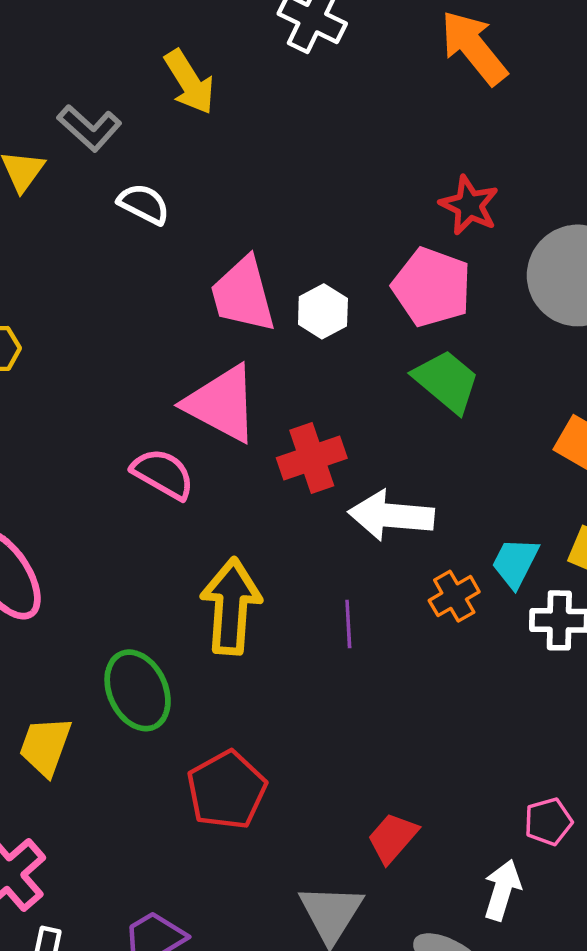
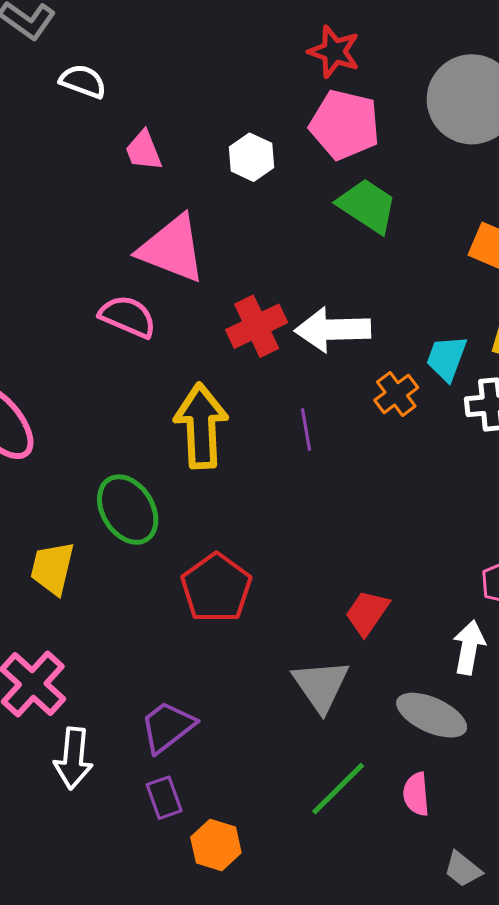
red star: (469, 205) -> (334, 52), moved
pink trapezoid: (243, 295) -> (144, 151), moved, size x0.6
red cross: (312, 458) -> (257, 326), moved

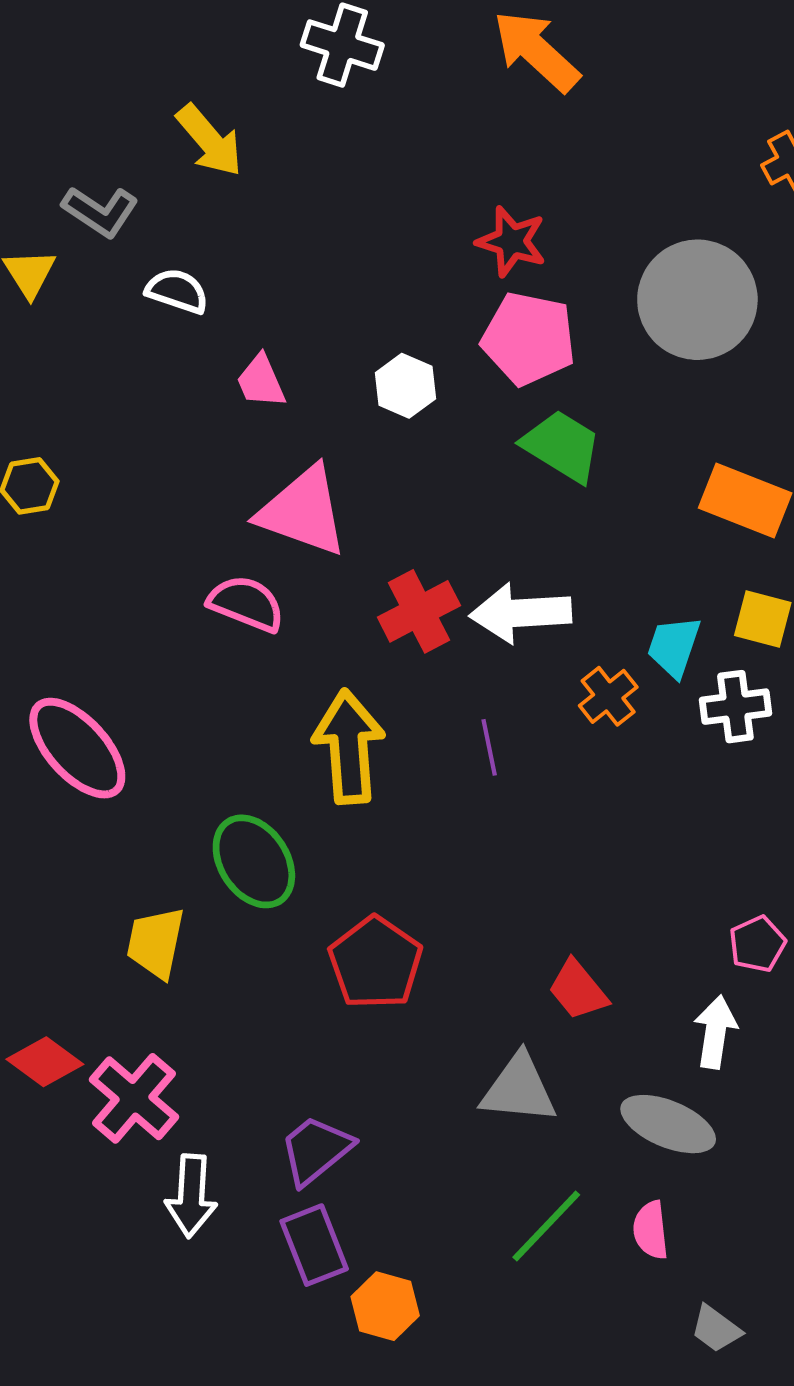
red trapezoid: (367, 613) -> (578, 990), turned -72
gray triangle: (321, 686) -> (519, 1089), turned -48
purple rectangle: (164, 798) -> (314, 1245), size x1.4

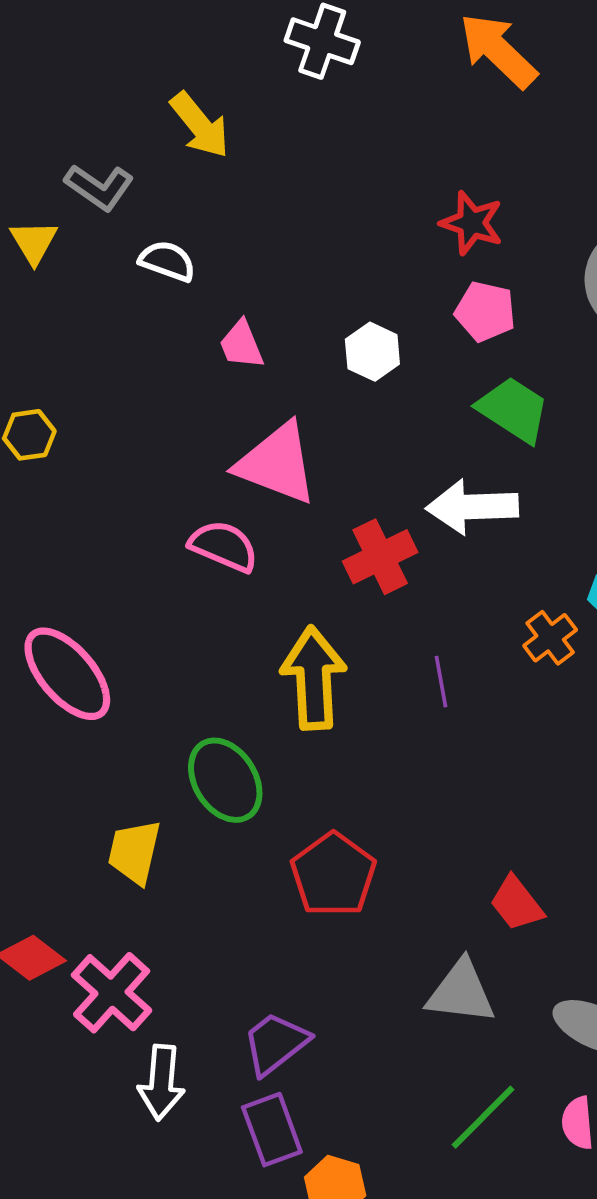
pink pentagon: (529, 339) -> (485, 311), size x0.7
white arrow: (521, 613) -> (472, 507), moved

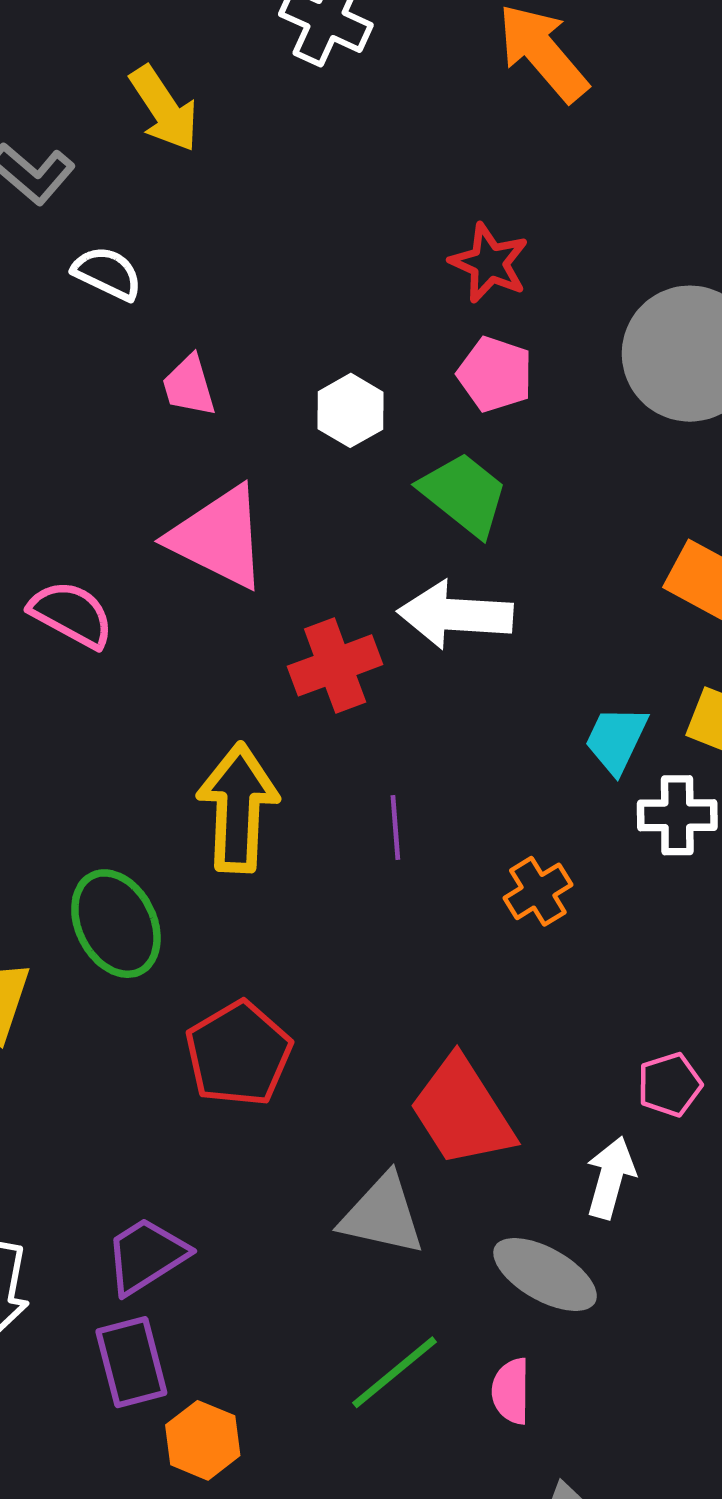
green trapezoid: (513, 410) -> (464, 494), moved
pink semicircle: (224, 546) -> (71, 614), moved
orange cross: (550, 638) -> (538, 891), moved
red trapezoid: (517, 903) -> (462, 1112), size x1.6

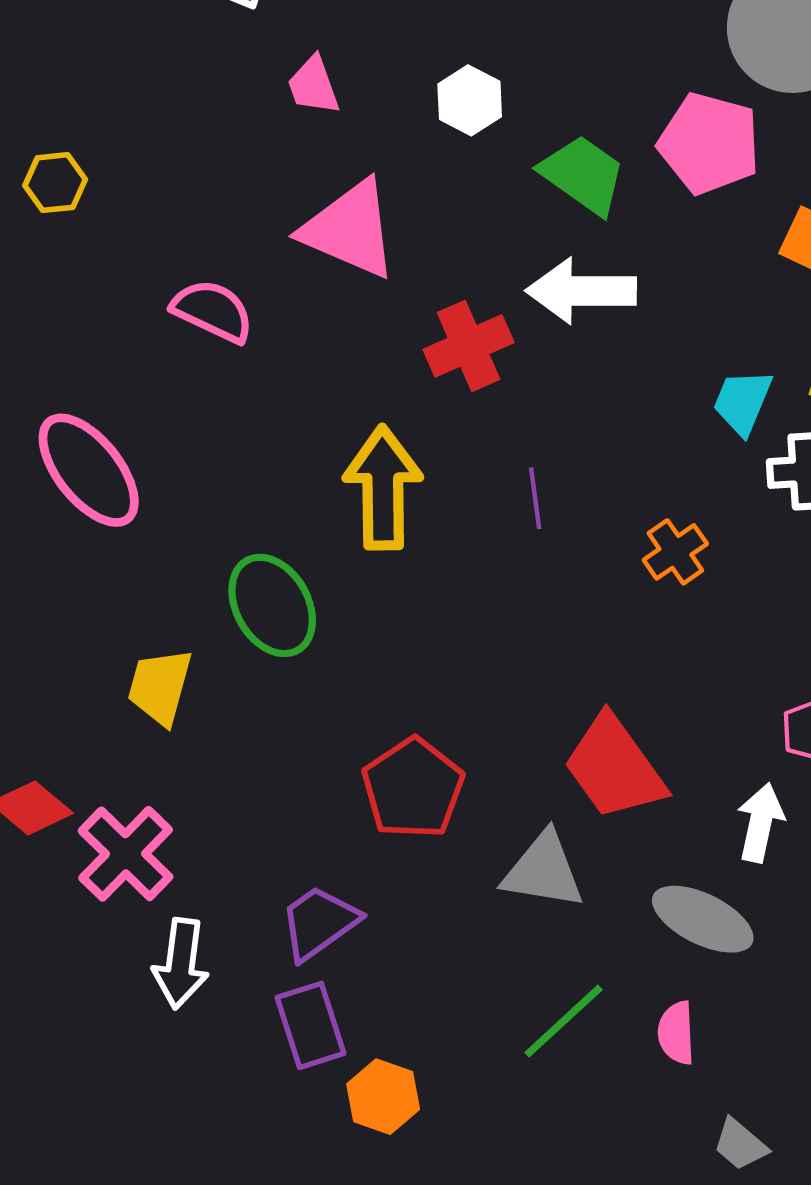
pink pentagon: (495, 374) -> (709, 143), moved, size x1.4
red pentagon: (238, 1054) -> (413, 788), moved

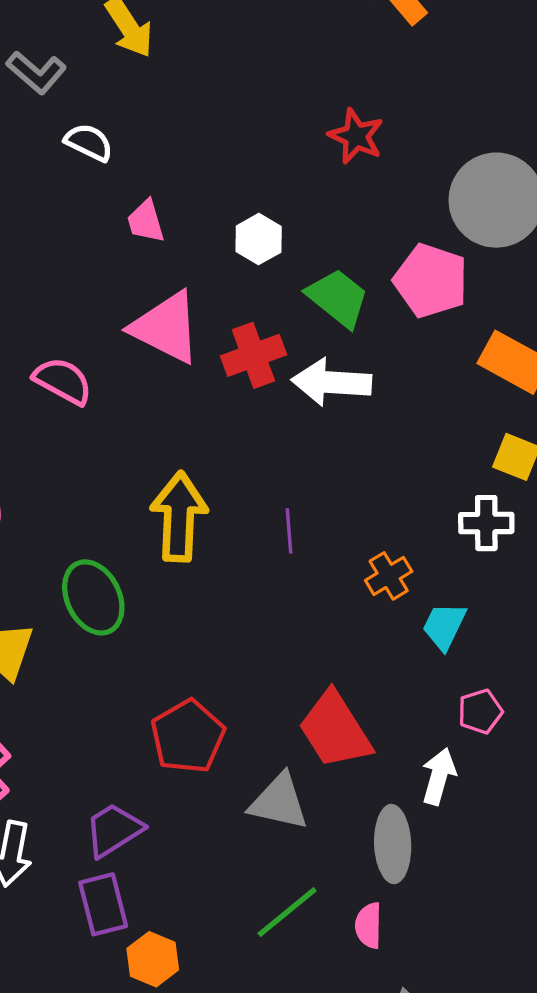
red cross: (469, 346) -> (253, 355), moved
cyan trapezoid: (742, 402) -> (444, 626), moved
gray ellipse: (703, 919) -> (393, 844), turned 58

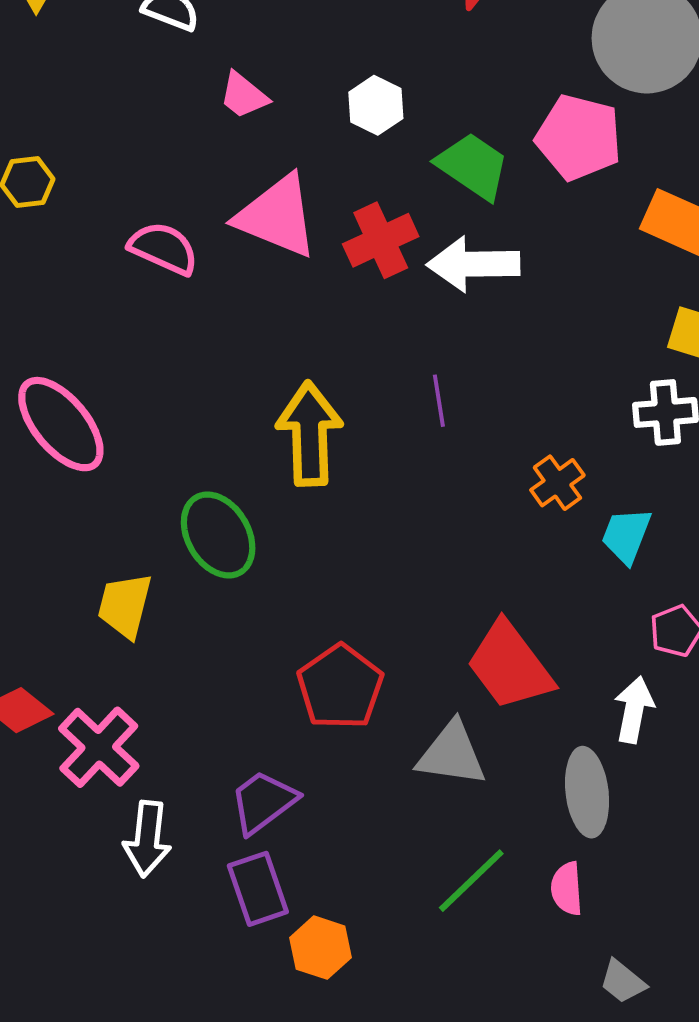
pink trapezoid: (146, 221) -> (244, 95), turned -30
pink semicircle: (63, 381) -> (164, 248), moved
purple line: (289, 531) -> (439, 401), moved

